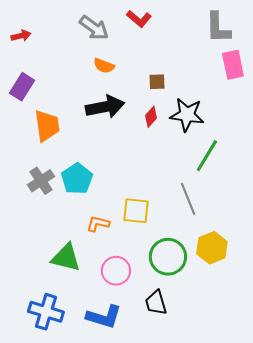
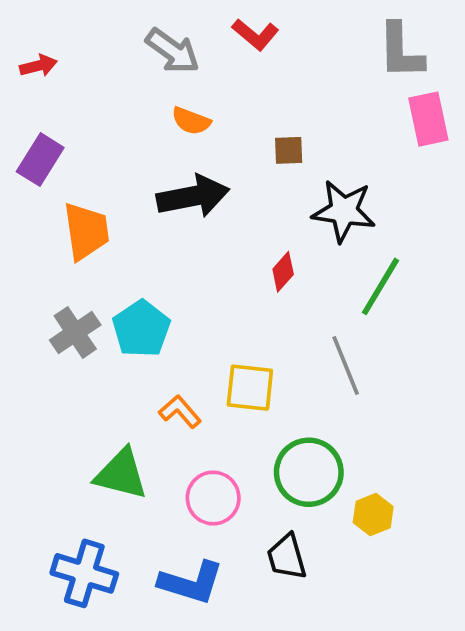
red diamond: (151, 117) -> (283, 272), moved
orange L-shape: (98, 224) -> (180, 412), turned 35
yellow hexagon: (212, 248) -> (373, 515), moved, size x0.7

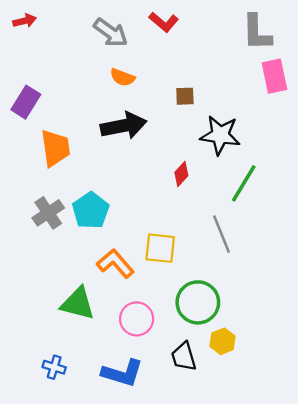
red arrow: (38, 66) -> (25, 21), moved
orange L-shape: (180, 412) -> (115, 264), size x1.4
yellow hexagon: (373, 515) -> (223, 341), moved
blue cross: (84, 573) -> (54, 367), size x0.6

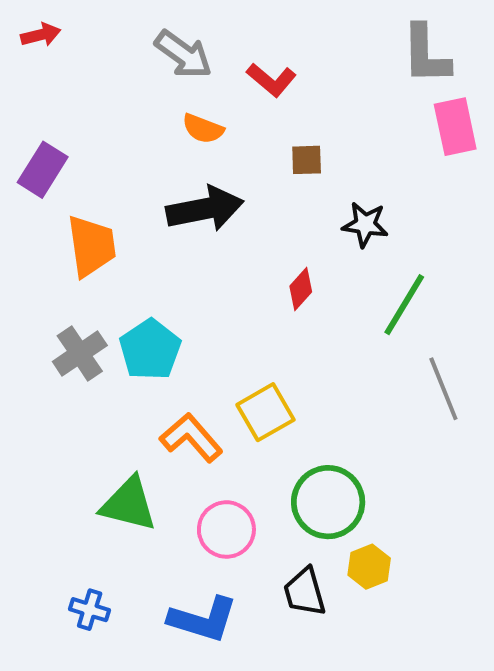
red L-shape: (164, 22) -> (271, 80), moved
black star: (220, 135) -> (365, 224), size x0.7
gray line: (221, 234) -> (443, 389), moved
yellow square: (160, 248) -> (266, 412), turned -36

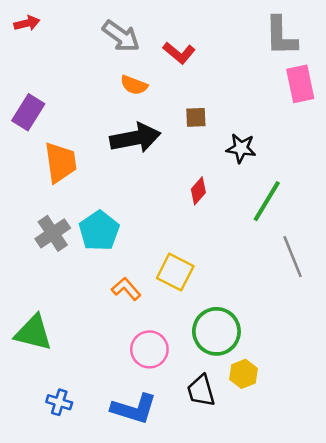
brown square: (307, 160) -> (196, 117), moved
yellow square: (266, 412) -> (175, 272), turned -33
orange L-shape: (191, 438) -> (126, 289), size x0.7
green triangle: (129, 504) -> (33, 333), moved

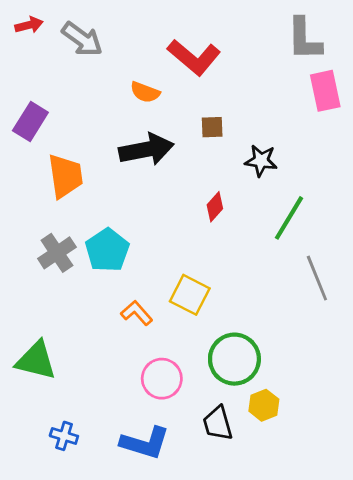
gray arrow: (121, 36) -> (82, 39), moved
red L-shape: (179, 53) -> (194, 57), size x1.5

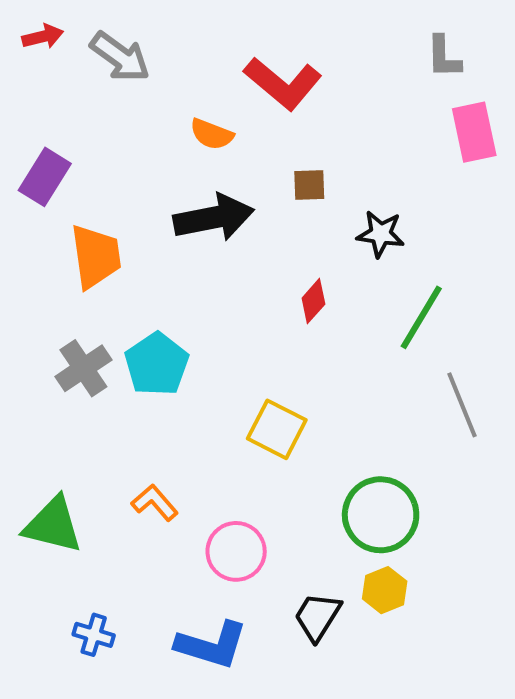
gray L-shape: (304, 39) -> (444, 57), size x0.7
orange L-shape: (137, 313) -> (155, 503), moved
green circle: (234, 359) -> (381, 515), moved
black trapezoid: (218, 423) -> (317, 617), turned 48

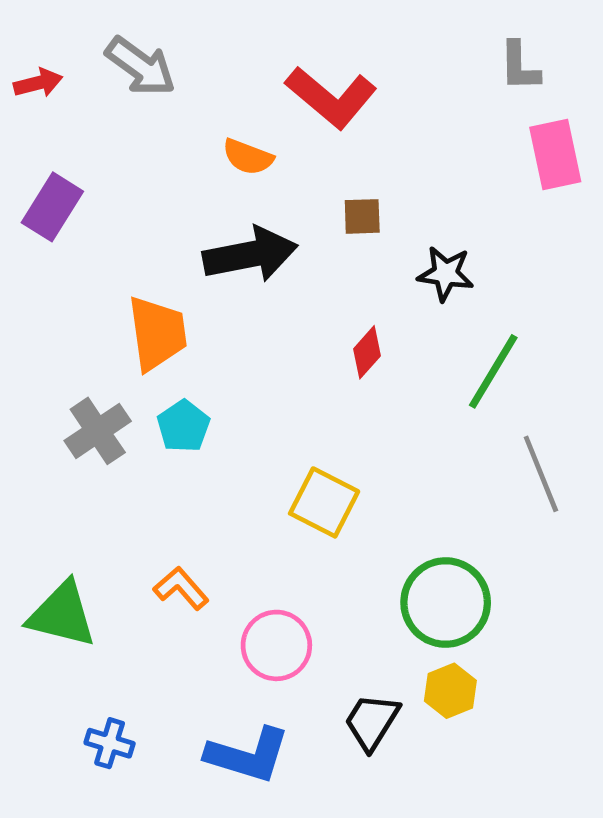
red arrow: (43, 37) -> (38, 83), moved
orange trapezoid: (96, 256) -> (157, 333), moved
cyan pentagon: (157, 364) -> (183, 426), size x0.7

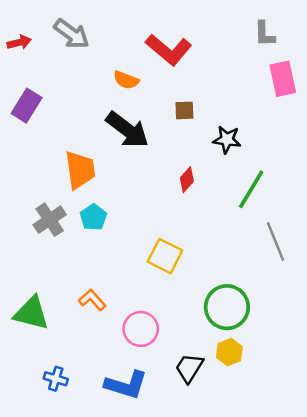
black arrow: (250, 255) -> (127, 130), turned 48

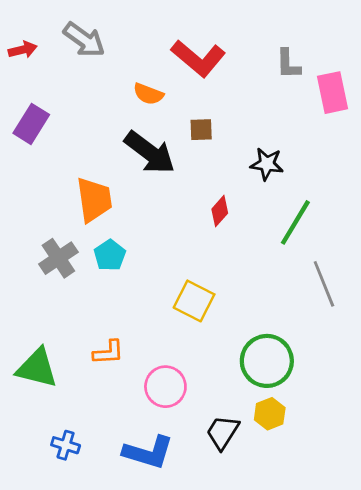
gray L-shape: (265, 34) -> (288, 64), moved
brown square: (184, 110) -> (201, 130), moved
orange L-shape: (92, 300) -> (108, 352), turned 128

